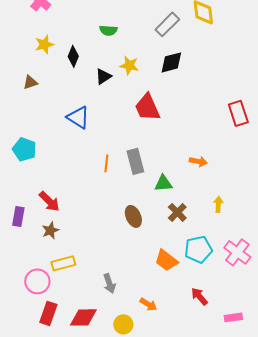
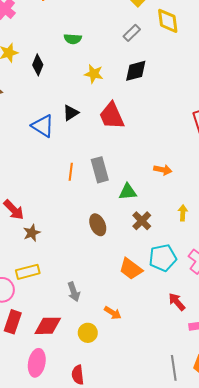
gray rectangle: (167, 24) -> (132, 33), size x0.7
black triangle: (103, 76) -> (71, 113), moved
brown star: (50, 230) -> (32, 233), moved
red arrow: (199, 296) -> (177, 302), moved

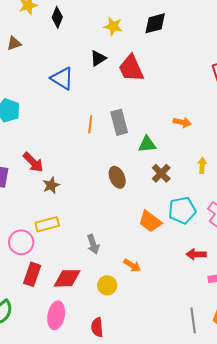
black triangle: (71, 113) -> (98, 58), moved
red arrow: (177, 302) -> (196, 254), turned -48

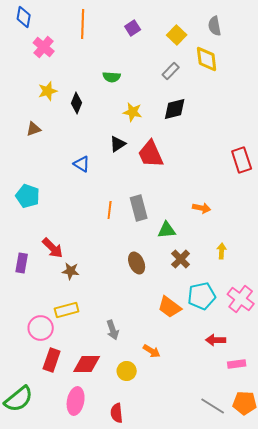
blue triangle: (62, 78) -> (82, 164), size x0.7
brown star: (51, 185) -> (71, 271), turned 30
gray line: (193, 320) -> (213, 406), turned -50

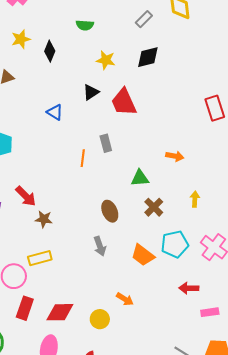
gray rectangle: (139, 208) -> (106, 143), moved, size x0.7
gray arrow: (113, 330) -> (100, 246), moved

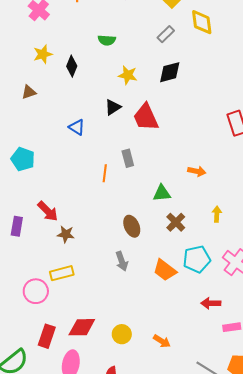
orange arrow: (125, 299) -> (162, 341), moved
red rectangle: (25, 308) -> (47, 336), moved

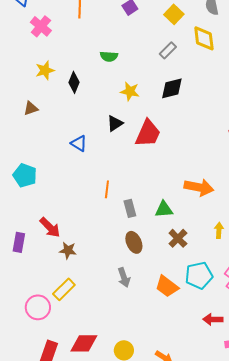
red trapezoid: (146, 117) -> (148, 133), turned -132
gray rectangle: (128, 158) -> (130, 208), moved
orange arrow: (197, 171) -> (199, 187), size x1.6
yellow rectangle: (62, 273) -> (64, 289), turned -30

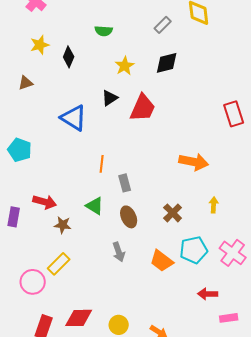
yellow star: (130, 91) -> (125, 66), turned 30
blue triangle: (79, 143) -> (74, 118), size x1.6
green triangle: (164, 209) -> (95, 206), moved, turned 36
red arrow: (50, 227) -> (45, 202), turned -30

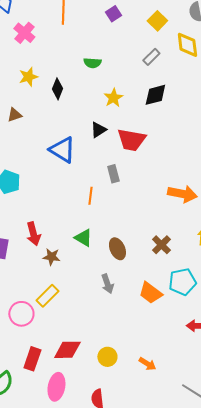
red trapezoid: (143, 108) -> (131, 140), turned 76
gray rectangle: (125, 183) -> (113, 174), moved
red arrow: (45, 202) -> (33, 234), turned 60

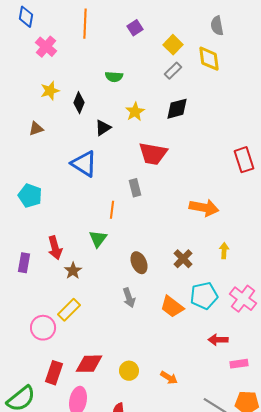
yellow square: (157, 21) -> (173, 45), moved
black triangle: (98, 130) -> (103, 128), moved
green triangle: (83, 238) -> (98, 239), moved, turned 36
brown star: (51, 257) -> (73, 271), turned 30

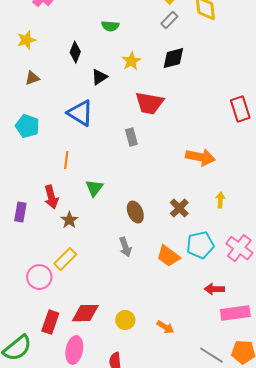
yellow star: (50, 91) -> (26, 40), moved
cyan pentagon: (30, 196) -> (27, 126), moved
orange line: (112, 210) -> (66, 160), moved
pink rectangle: (239, 364) -> (235, 313), size x1.6

